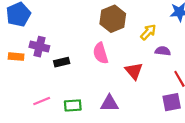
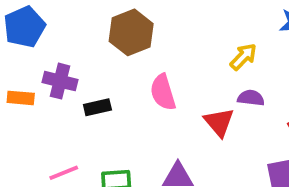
brown hexagon: (113, 19) -> (131, 32), moved
purple semicircle: (163, 51) -> (251, 98), moved

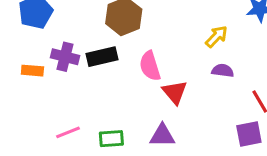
black rectangle: (97, 107) -> (102, 57), moved, size x1.4
red triangle: (219, 122) -> (175, 92), moved

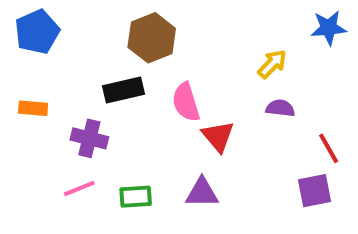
purple cross: (65, 57) -> (89, 138), moved

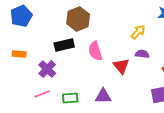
red triangle: (218, 136) -> (121, 66), moved
purple cross: (89, 138) -> (47, 69), turned 30

